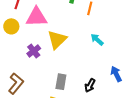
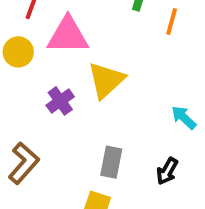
cyan arrow: (97, 40) -> (184, 118), moved

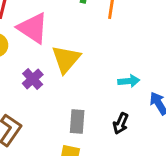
pink triangle: (68, 35) -> (33, 28), turned 40
cyan arrow: (184, 118) -> (129, 81), turned 138

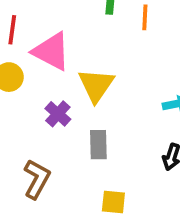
gray rectangle: (77, 121) -> (98, 145), moved

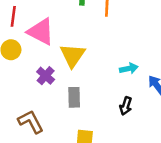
brown L-shape: (37, 179) -> (31, 122), turned -56

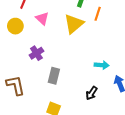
pink triangle: (41, 32) -> (42, 18), size x0.6
yellow triangle: (73, 55) -> (74, 24), moved

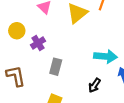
yellow circle: (15, 26) -> (17, 31), moved
cyan arrow: (102, 65) -> (105, 56), size x1.5

